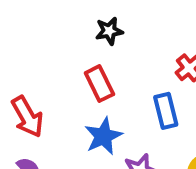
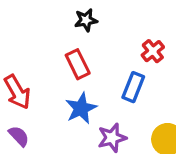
blue rectangle: (166, 111) -> (133, 87), turned 36

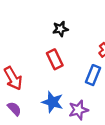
blue star: (81, 108) -> (53, 102), moved, turned -30

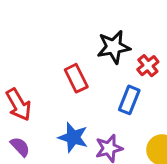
black star: (60, 29) -> (114, 47), moved, size x1.5

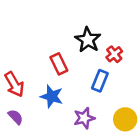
black star: (114, 47) -> (88, 40), turned -30
blue star: (73, 137) -> (52, 96), moved

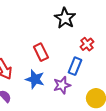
black star: (88, 40) -> (65, 18), moved
purple star: (84, 118) -> (62, 85), moved

